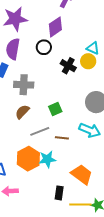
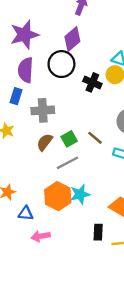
black circle: (44, 47) -> (61, 64), size x1.5
green square: (55, 109) -> (69, 139), moved
brown line: (62, 138) -> (95, 138), moved, turned 40

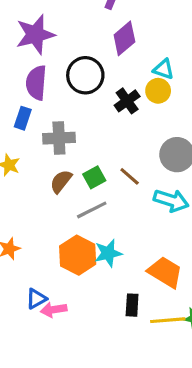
purple diamond: (72, 39) -> (124, 38), moved
black cross: (92, 82) -> (127, 101), turned 30
blue triangle: (26, 213) -> (36, 299), moved, turned -35

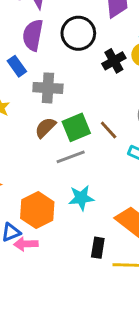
blue rectangle: (23, 118) -> (17, 66), turned -60
green square: (94, 177) -> (76, 127), size x1.4
orange hexagon: (78, 255) -> (37, 210), moved

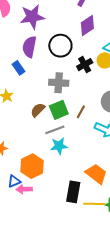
gray cross: (48, 88) -> (59, 83), moved
brown line: (109, 130) -> (81, 112), turned 72
cyan star: (81, 198) -> (59, 146), moved
black rectangle: (98, 248) -> (73, 192), size x1.5

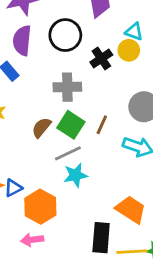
green square: (59, 110) -> (71, 125), turned -30
blue triangle: (14, 181) -> (13, 188), moved

